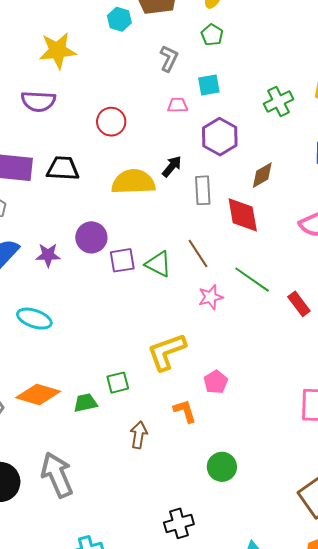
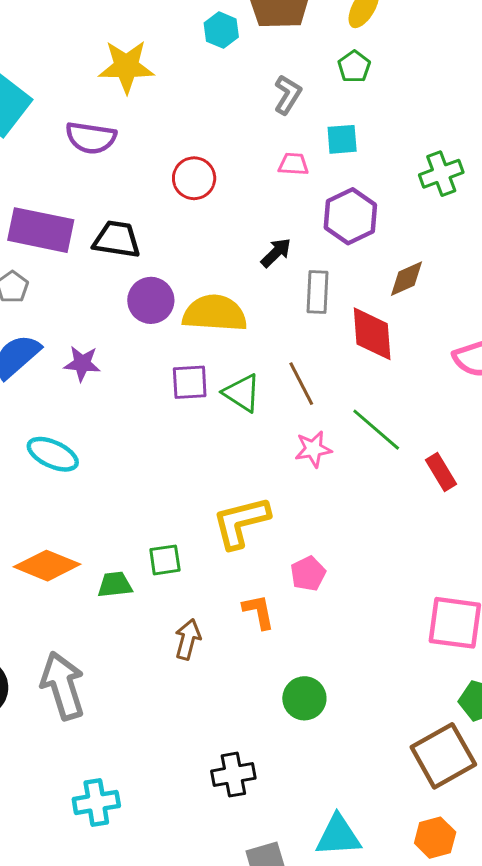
yellow semicircle: (133, 182) -> (215, 313), moved
purple circle: (91, 237) -> (151, 300), moved

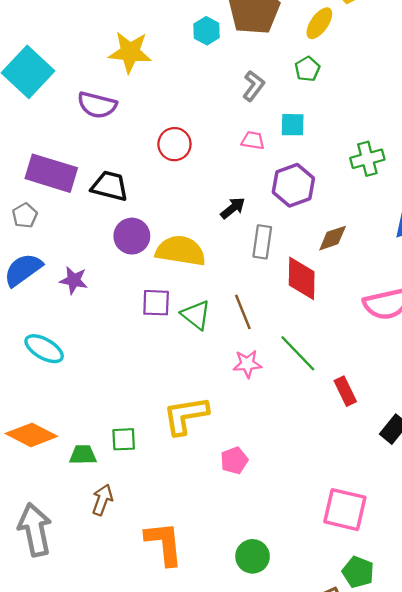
orange L-shape: (259, 612) -> (164, 543), moved, size x1.6
brown arrow: (188, 639) -> (102, 500), moved
green circle: (304, 698) -> (253, 556), moved

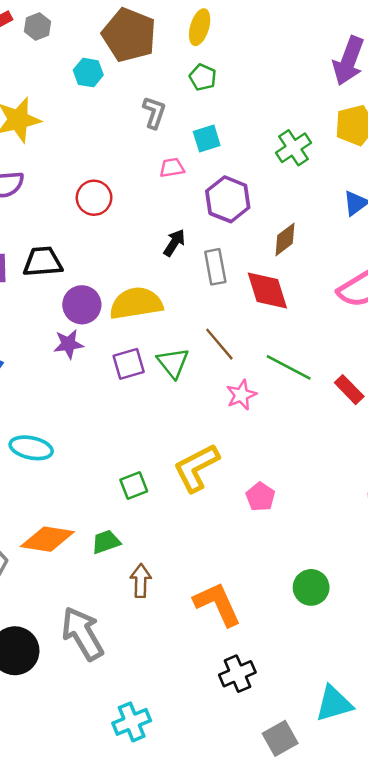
purple star: (74, 280) -> (69, 344), moved
green triangle: (196, 315) -> (173, 363), turned 32
green square: (124, 439) -> (134, 485), moved

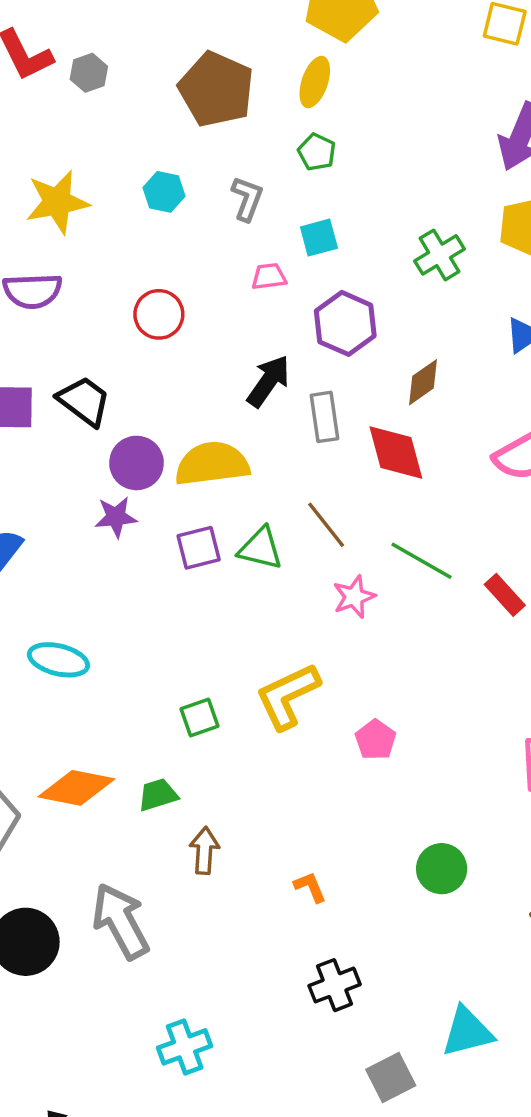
cyan hexagon: (88, 73) -> (164, 192), moved
black arrow: (174, 243) -> (269, 381), size x1.4
black trapezoid: (43, 262) -> (84, 401), turned 39
green triangle: (173, 363) -> (260, 549), turned -40
orange L-shape: (217, 604) -> (310, 887), size x0.5

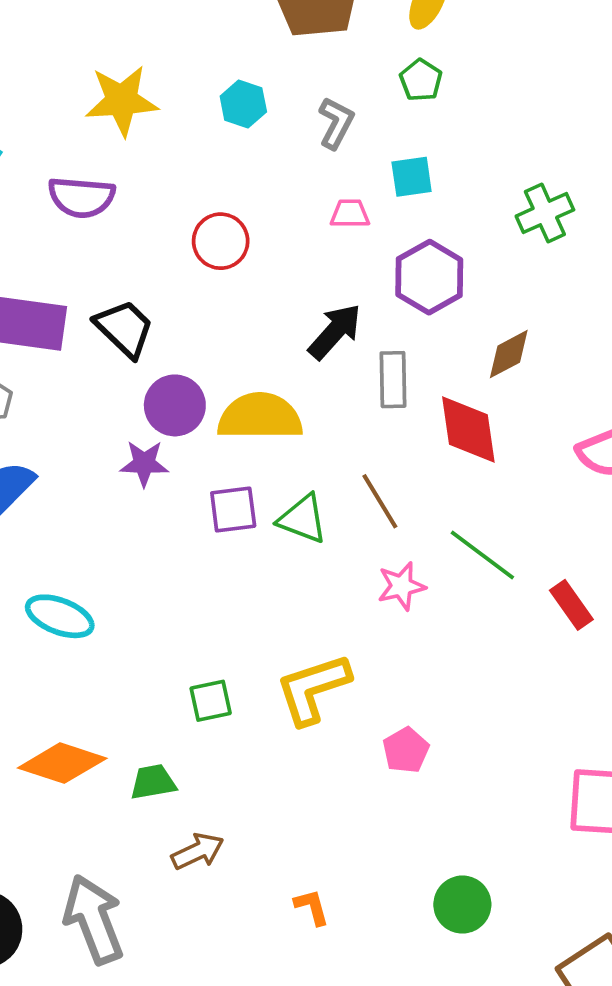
brown arrow: (204, 851) -> (198, 851), turned 54

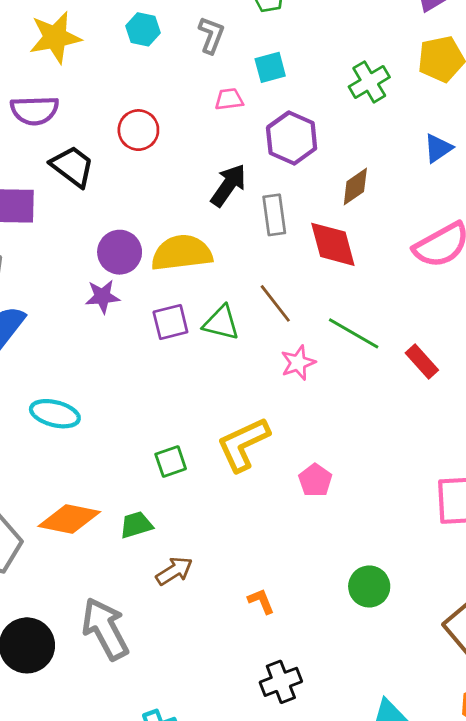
black trapezoid: (124, 328) -> (72, 166), moved

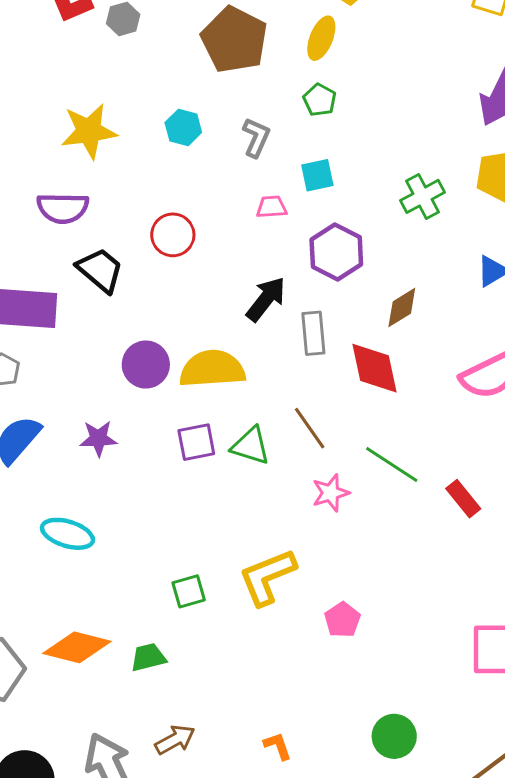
purple star: (102, 297) -> (98, 438), moved
brown arrow: (174, 571) -> (175, 740), moved

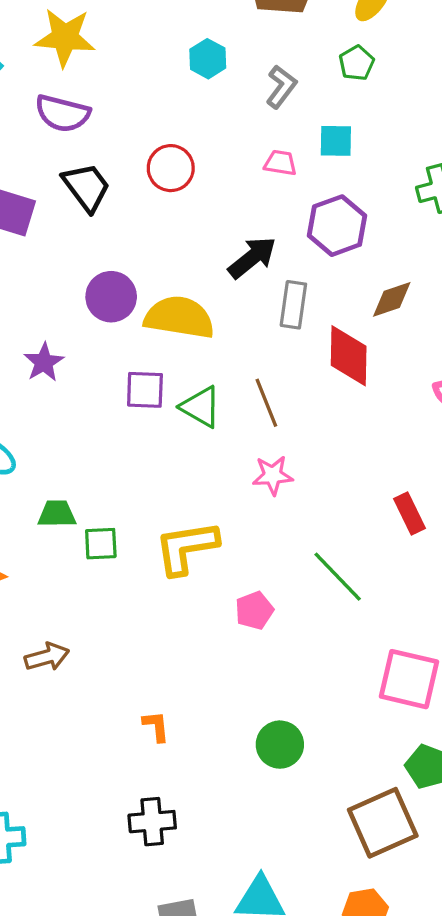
yellow star: (89, 131) -> (65, 37), moved
purple star: (98, 438) -> (44, 362), turned 30
green line: (392, 465) -> (338, 577), moved
green trapezoid: (148, 657) -> (57, 514), moved
brown arrow: (175, 740) -> (47, 657), moved

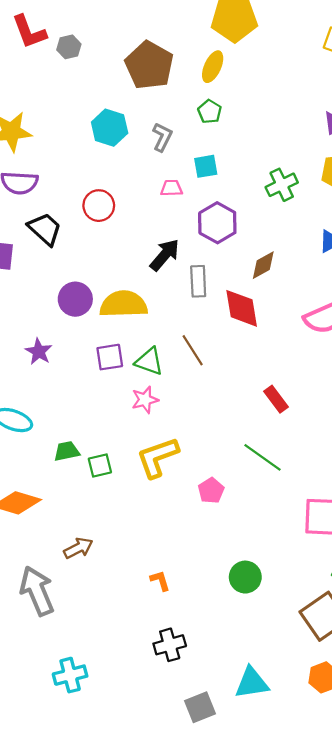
cyan hexagon: (208, 59) -> (110, 128), size x1.4
pink star: (273, 475) -> (145, 400), moved
red rectangle: (410, 513) -> (276, 399), moved

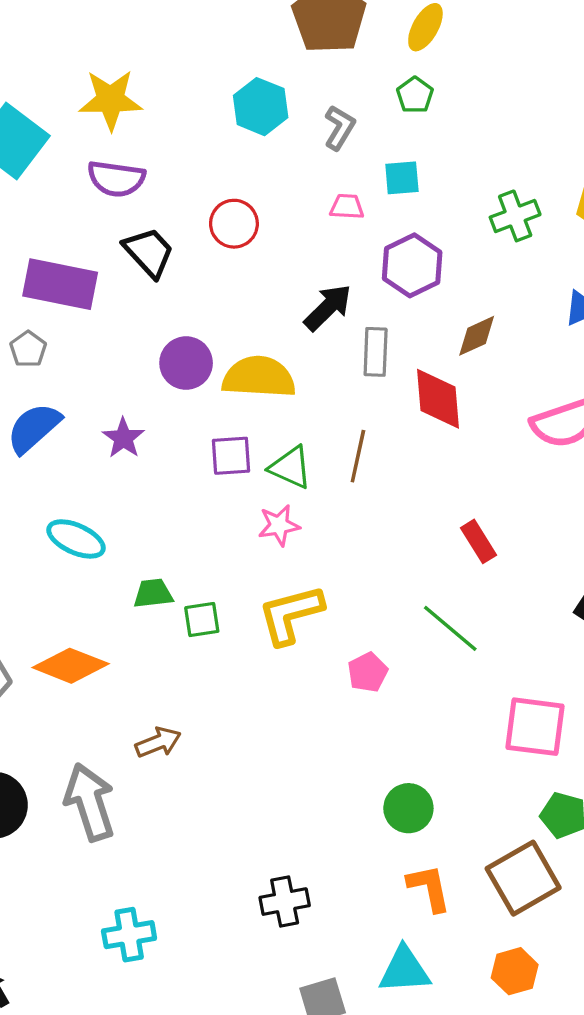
brown line: (193, 350) -> (358, 456), turned 40
orange L-shape: (160, 581) -> (429, 888), moved, size x1.5

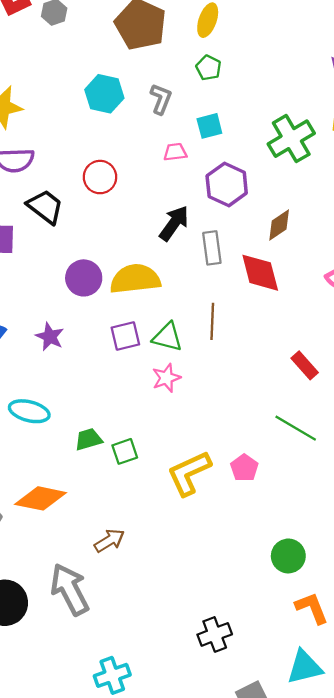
green cross: (515, 216) -> (291, 139), size x1.4
yellow L-shape: (291, 614) -> (189, 473), moved

